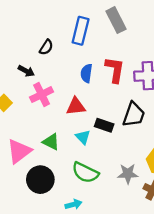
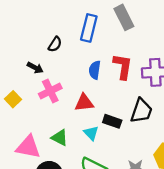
pink triangle: (19, 151) -> (28, 147), turned 48

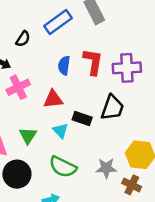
blue rectangle: (89, 28) -> (58, 22), turned 40
green triangle: (60, 138) -> (28, 135), turned 36

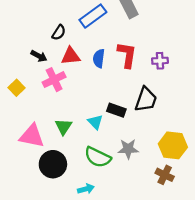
purple cross: (127, 68) -> (160, 61), size x0.6
red triangle: (53, 99) -> (71, 56), moved
gray star: (106, 168) -> (128, 149), moved

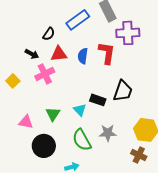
purple cross: (160, 61) -> (128, 33), moved, size x1.6
pink triangle: (32, 136) -> (26, 122), size x0.7
green semicircle: (98, 157) -> (82, 140), turned 35

